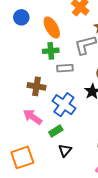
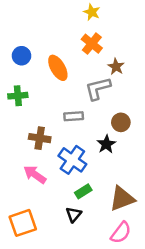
green cross: (51, 51) -> (18, 96), moved
green rectangle: (56, 131) -> (83, 191), moved

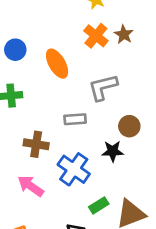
brown star: (116, 67) -> (124, 34), moved
black star: (106, 144) -> (113, 151), turned 30
green rectangle: (83, 191) -> (99, 205), moved

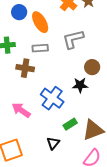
blue circle: (15, 50) -> (19, 12), moved
gray rectangle: (75, 119) -> (40, 48), moved
brown cross: (36, 144) -> (25, 68), moved

